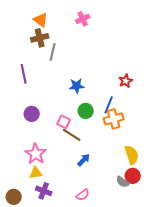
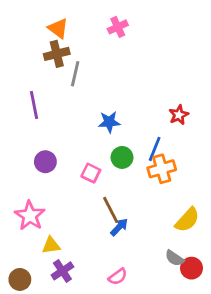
brown line: (72, 135) -> (111, 210), moved, turned 30
pink star: (36, 154) -> (30, 216), moved
yellow semicircle: (132, 155) -> (187, 220), turned 60
red circle: (133, 176) -> (192, 268), moved
purple cross: (44, 191) -> (62, 271), turned 35

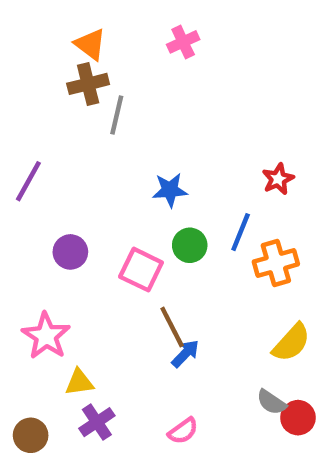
purple line: (34, 105) -> (28, 181), moved, turned 40
orange cross: (162, 169) -> (276, 263), moved
pink square: (91, 173) -> (141, 270), size x1.4

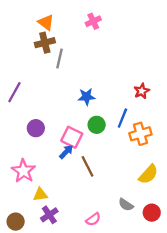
blue arrow: (185, 354) -> (66, 152), moved
gray semicircle: (271, 402) -> (126, 205), moved

